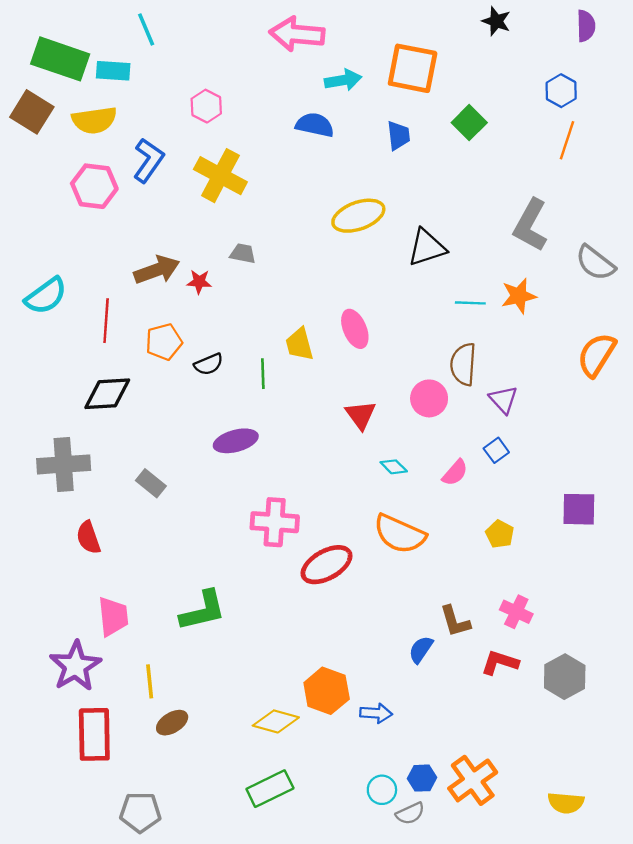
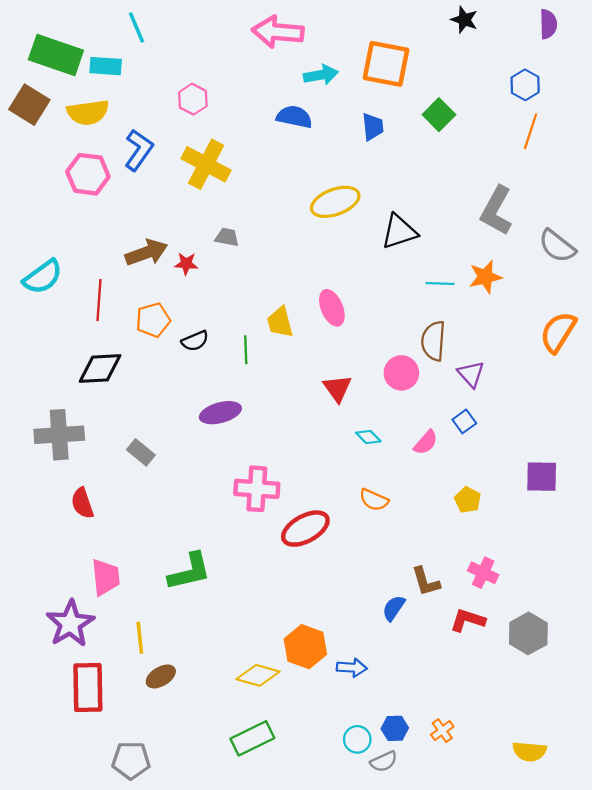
orange semicircle: (400, 534) -> (374, 500), size x0.6
orange cross: (473, 780) -> (442, 731), size x0.5

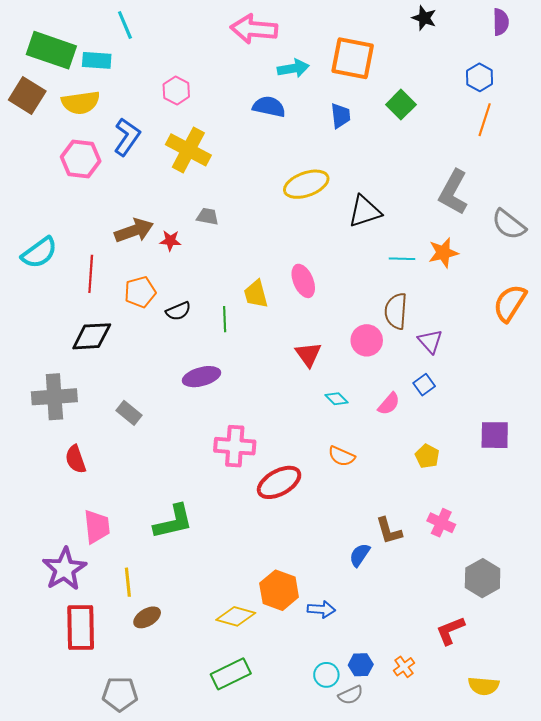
red L-shape: (468, 620) -> (450, 631), moved, turned -40

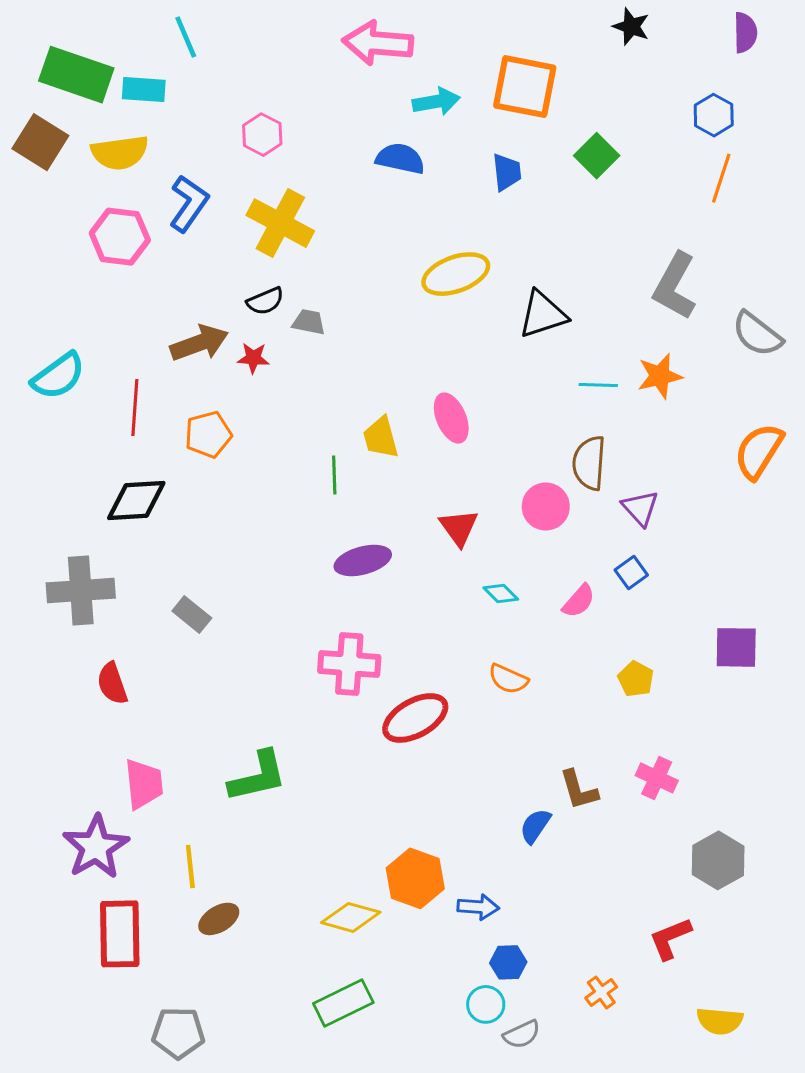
black semicircle: (178, 311) -> (265, 301), moved
purple ellipse: (201, 377) -> (363, 560), moved
blue hexagon: (361, 665) -> (508, 962), moved

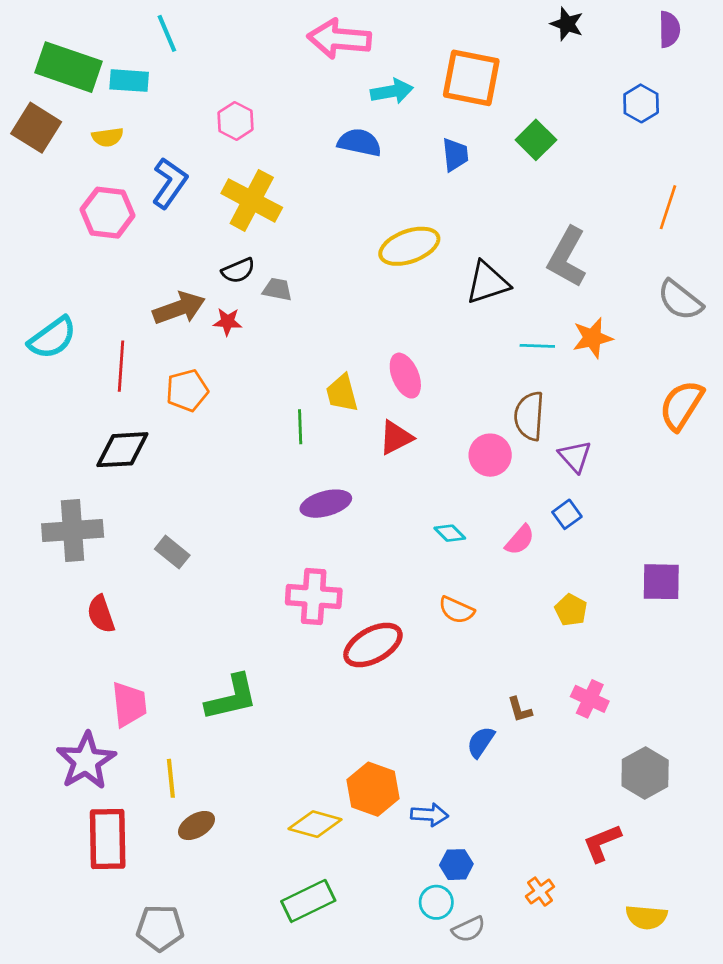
yellow semicircle: (120, 153) -> (108, 137), size x0.6
orange line: (721, 178) -> (668, 207), moved
gray L-shape: (675, 286) -> (567, 257), moved
red triangle: (459, 528) -> (396, 438), moved, turned 39
brown L-shape: (579, 790) -> (520, 710), size x0.7

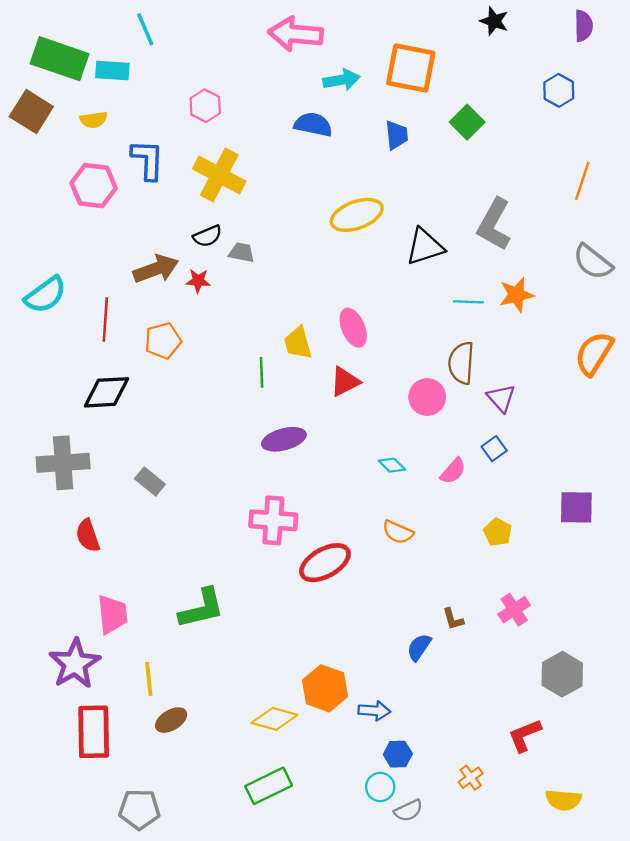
blue L-shape: (170, 183) -> (148, 160), turned -33
pink cross: (590, 699) -> (514, 610), turned 32

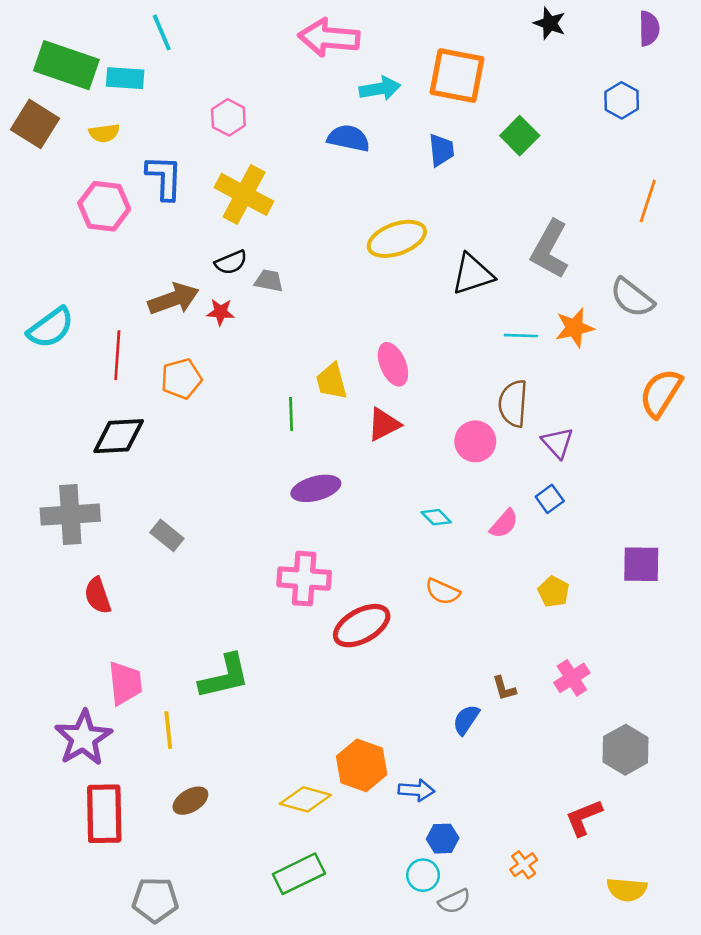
gray semicircle: (593, 262) -> (632, 298), moved
yellow line: (149, 679) -> (168, 730), moved

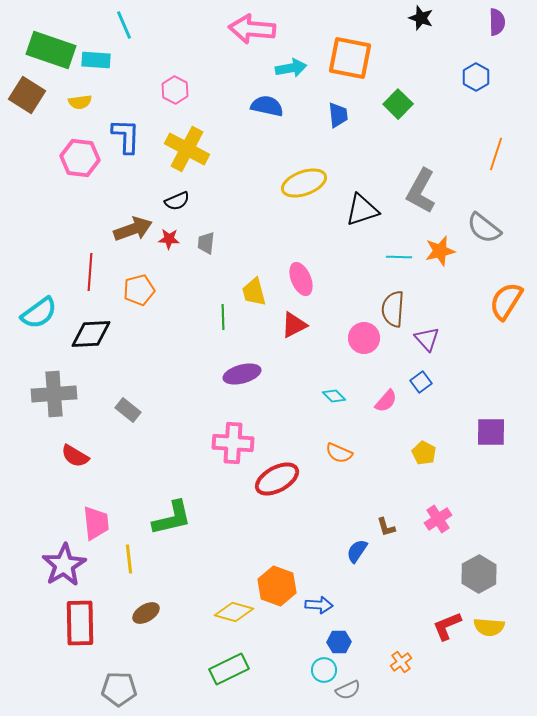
gray trapezoid: (269, 281) -> (206, 243), moved, turned -95
cyan semicircle: (51, 328) -> (39, 313), moved
red semicircle: (98, 596) -> (75, 456), turned -40
yellow semicircle: (627, 889) -> (489, 627), moved

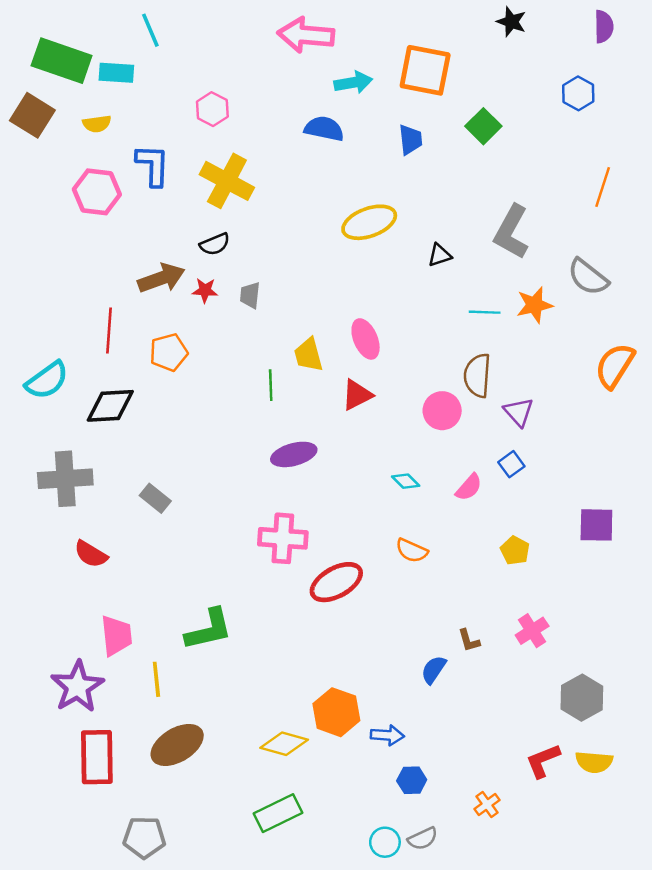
black triangle: (362, 210) -> (440, 255), size x0.6
brown ellipse: (146, 613) -> (177, 745), size x1.6
cyan circle: (324, 670) -> (385, 842), moved

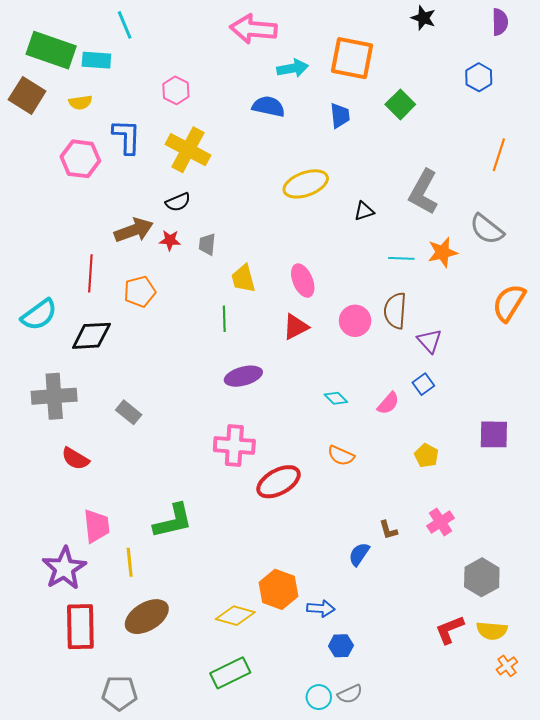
yellow trapezoid: (308, 355) -> (243, 279), moved
pink circle: (442, 411) -> (355, 321), moved
orange cross: (487, 805) -> (507, 666), moved

